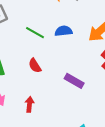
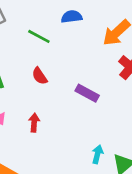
blue semicircle: (63, 31) -> (72, 17), moved

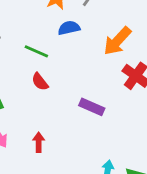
red semicircle: (40, 76) -> (40, 82), moved

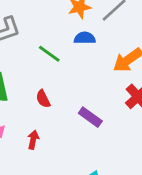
red semicircle: (40, 82) -> (43, 99), moved

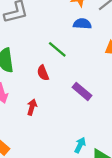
green line: (49, 54) -> (57, 49), moved

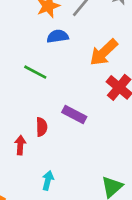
red semicircle: (43, 73) -> (42, 127), moved, turned -147
cyan arrow: (80, 145) -> (48, 180), moved

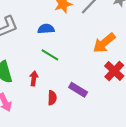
blue semicircle: (58, 36) -> (46, 29), moved
red arrow: (20, 145) -> (34, 78), moved

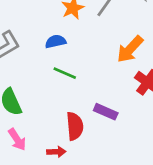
red arrow: (34, 78) -> (56, 152), moved, turned 88
red semicircle: (52, 98) -> (75, 126), size x1.5

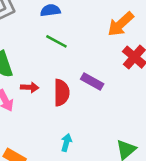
red arrow: (56, 152) -> (30, 87), moved

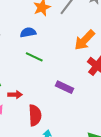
red semicircle: (61, 93) -> (35, 115), moved

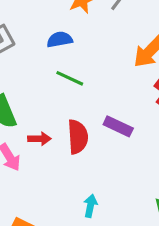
red semicircle: (35, 115) -> (78, 137), moved

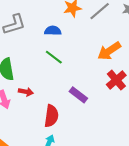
red semicircle: (78, 137) -> (51, 116), moved

